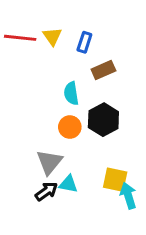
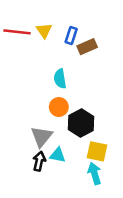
brown rectangle: (103, 70) -> (87, 47), moved
black hexagon: (103, 120) -> (81, 123), moved
black arrow: (46, 191) -> (39, 161), turned -42
cyan arrow: (128, 196) -> (95, 174), moved

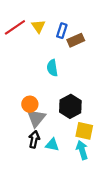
red line: (17, 32) -> (15, 27), turned -40
orange circle: (59, 107) -> (30, 104), moved
cyan triangle: (58, 155) -> (52, 145), moved

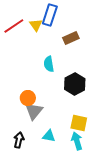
blue rectangle: (62, 31) -> (50, 15), moved, size x1.5
black hexagon: (70, 106) -> (75, 84), moved
black arrow: (34, 139) -> (19, 140), moved

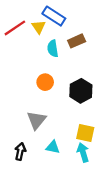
blue rectangle: (50, 15) -> (54, 16), turned -75
cyan semicircle: (49, 64) -> (53, 49), moved
orange circle: (28, 98) -> (45, 82), moved

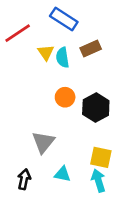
yellow triangle: (39, 27) -> (46, 52), moved
orange circle: (45, 82) -> (65, 97), moved

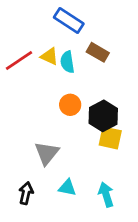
red line: (18, 33) -> (19, 61), moved
brown rectangle: (91, 49) -> (98, 52), turned 54
yellow triangle: (46, 52) -> (49, 56), turned -30
yellow square: (101, 157) -> (110, 138), moved

